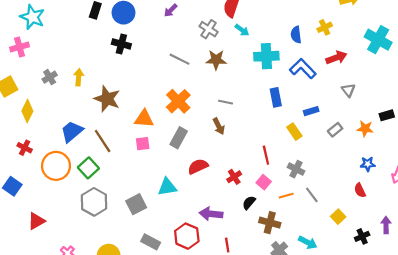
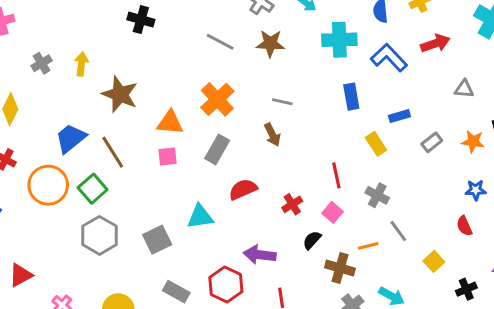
gray triangle: (348, 90) -> (464, 89), moved, turned -48
orange line: (286, 196) -> (368, 246), moved
red triangle: (36, 221) -> (21, 275), moved

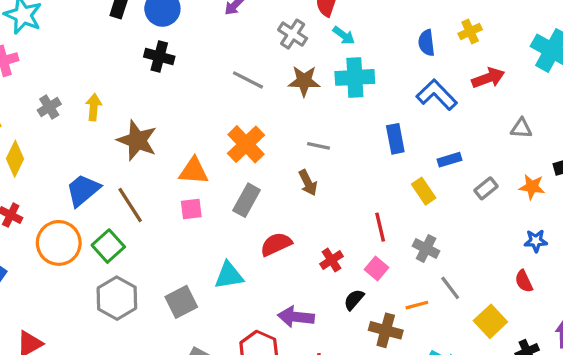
cyan cross: (339, 40) -> (355, 77), moved
yellow square: (434, 261) -> (490, 321), size x1.4

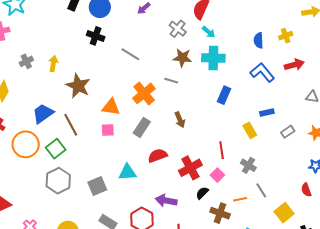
gray line: (248, 80) -> (130, 54), moved
blue rectangle: (395, 139) -> (224, 95), moved, turned 30
gray line: (318, 146) -> (171, 81), moved
red cross: (331, 260) -> (190, 168), size x1.6

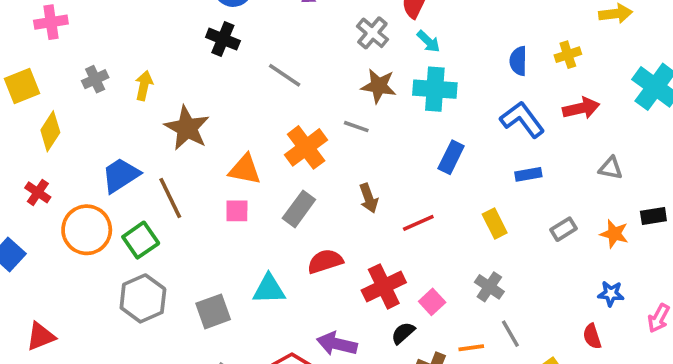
blue rectangle: (267, 112) -> (528, 174), moved
red line: (222, 150) -> (418, 223), moved, turned 72

